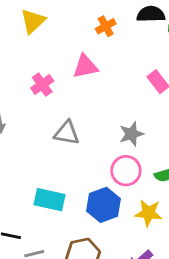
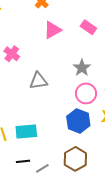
pink triangle: (85, 66) -> (52, 30), moved
cyan rectangle: (50, 200) -> (26, 131), moved

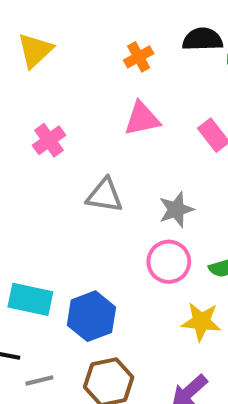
gray triangle: (38, 81) -> (105, 195), moved
blue hexagon: (78, 121) -> (91, 316), moved

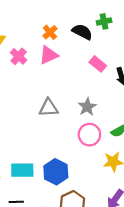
black semicircle: (202, 39) -> (82, 32), moved, turned 42
pink triangle: (142, 119) -> (49, 55), moved
pink cross: (49, 140) -> (19, 56), moved

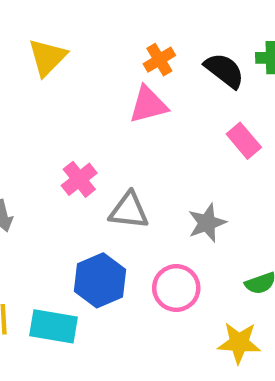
pink cross: (19, 56) -> (79, 179), moved
pink circle: (89, 135) -> (176, 288), moved
blue hexagon: (56, 172) -> (100, 280), moved

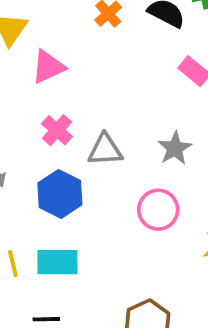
pink triangle: (148, 105) -> (48, 67), moved
blue hexagon: (100, 280) -> (60, 194), moved

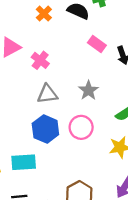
pink cross: (57, 130) -> (40, 60), moved
blue hexagon: (60, 194) -> (45, 129), moved

